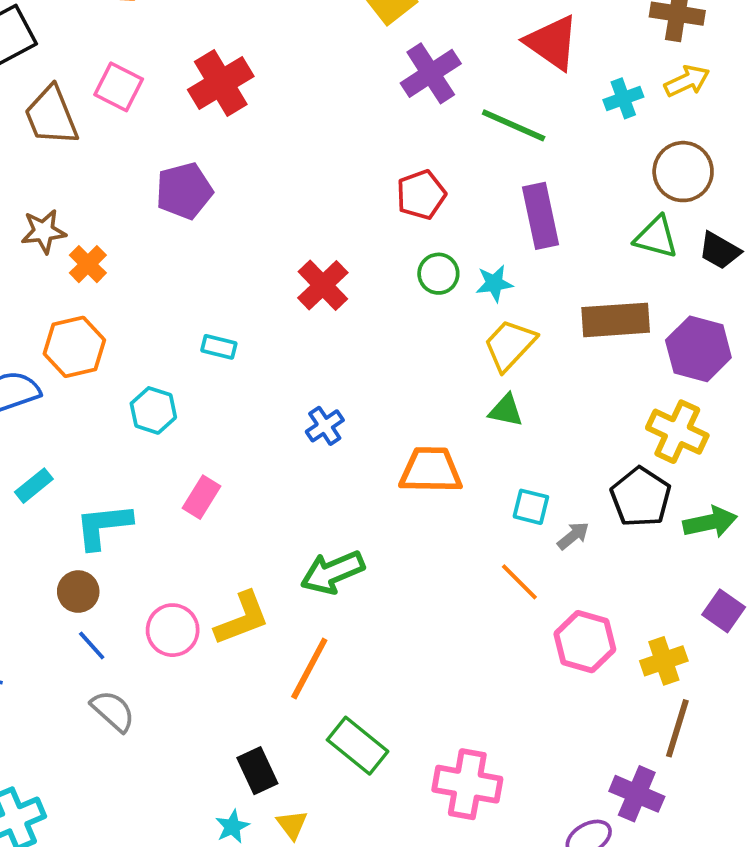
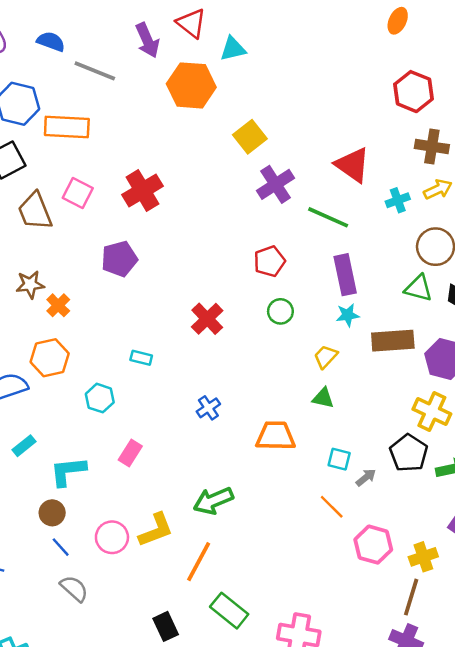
cyan star: (494, 283) -> (348, 315), moved
yellow trapezoid: (510, 345) -> (326, 357), size x0.7
brown line: (677, 728) -> (411, 597), moved

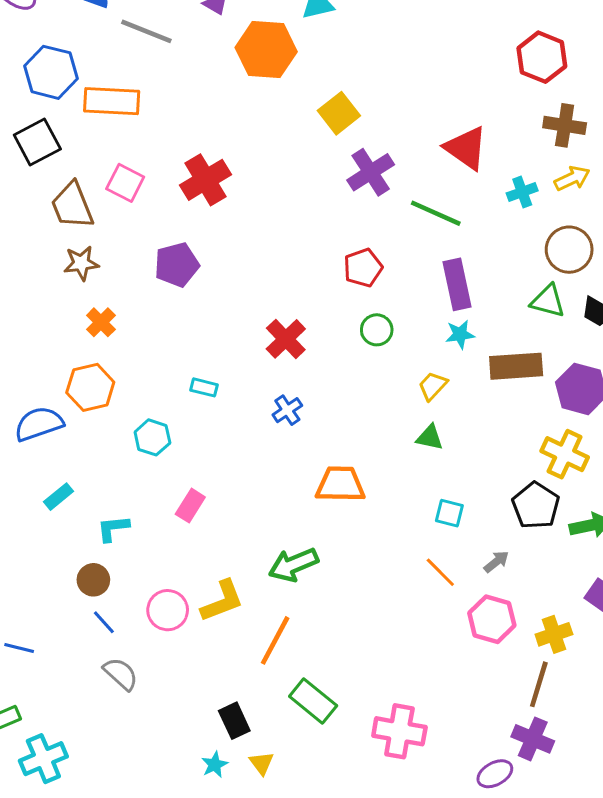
brown star: (30, 285) -> (81, 263), moved
blue cross: (208, 408) -> (287, 410), moved
orange trapezoid: (276, 436) -> (340, 484), moved
cyan L-shape: (68, 471) -> (113, 528), size x0.7
gray arrow: (366, 477) -> (496, 562), moved

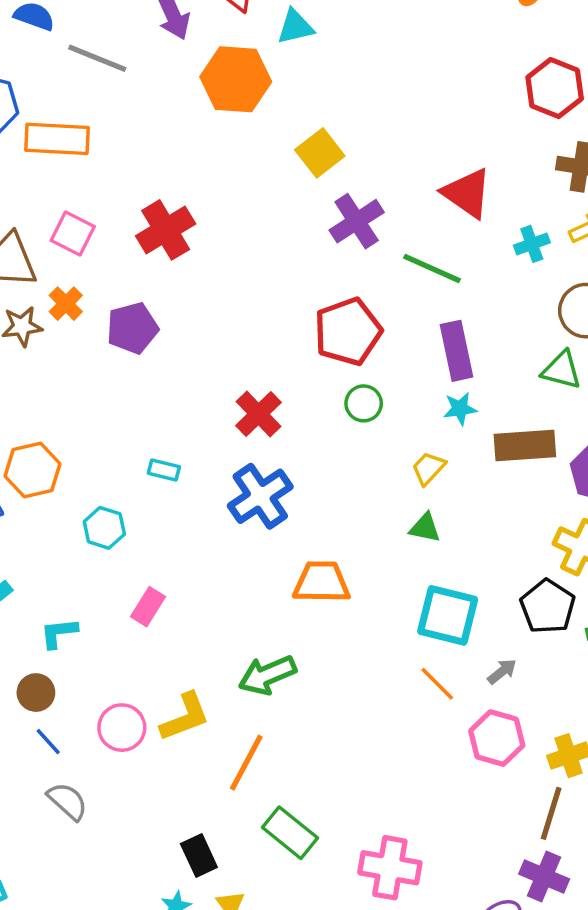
red pentagon: (363, 268) -> (348, 332), size x1.5
orange cross: (101, 322) -> (66, 304), moved
blue cross: (287, 410) -> (260, 496), size x1.8
cyan square: (449, 513) -> (448, 615), size x1.8

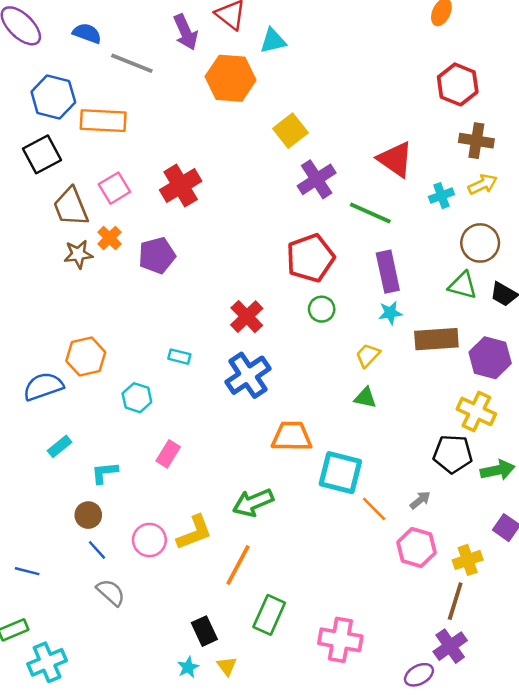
pink square: (73, 233) -> (114, 188), turned 32
black pentagon: (548, 607) -> (453, 454), turned -30
cyan square: (448, 615) -> (340, 473), moved
green rectangle: (290, 833) -> (269, 615), turned 75
purple cross: (544, 876) -> (450, 646), turned 32

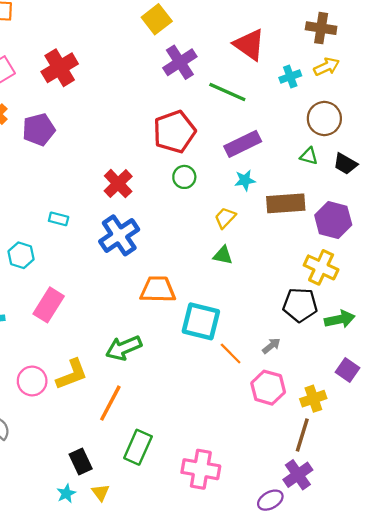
purple rectangle: (388, 272) -> (243, 144), turned 76
green triangle: (463, 285) -> (309, 156), size x0.7
pink rectangle: (168, 454) -> (49, 305), size x1.4

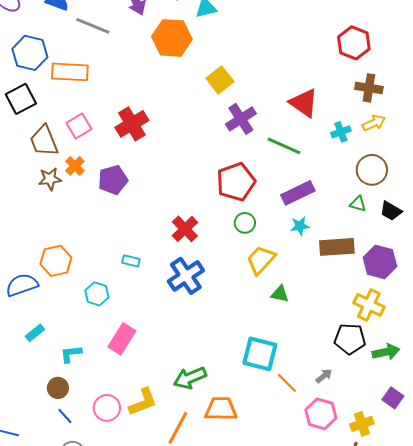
yellow trapezoid: (225, 218) -> (261, 260), moved, size x1.5
orange trapezoid: (158, 289) -> (221, 409), moved

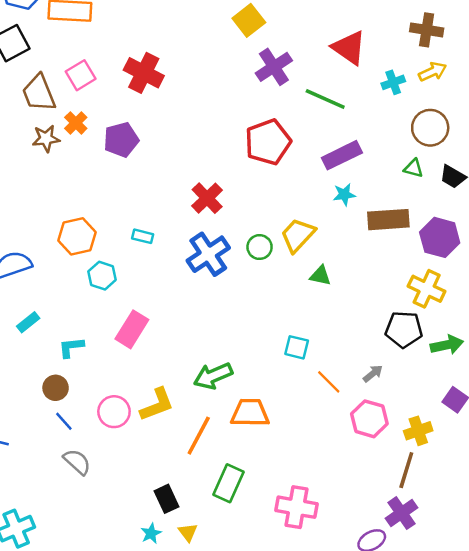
red cross: (132, 124) -> (144, 73), turned -32
green circle: (245, 223) -> (260, 247), moved
orange hexagon: (56, 261) -> (77, 236), moved
cyan square: (260, 354) -> (297, 347), size x0.6

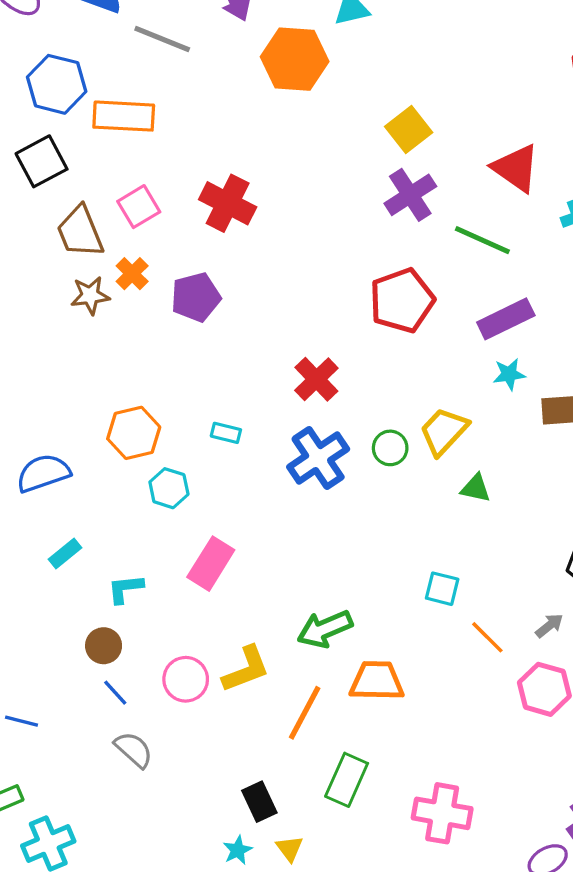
yellow square: (249, 20) -> (409, 130), moved

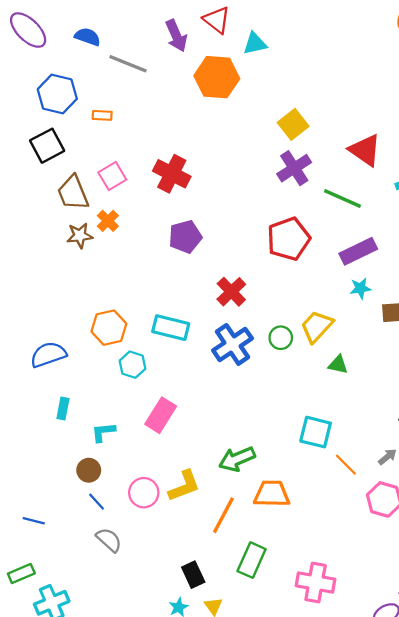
orange rectangle: (124, 116) -> (102, 115), size x0.5
purple pentagon: (196, 297) -> (185, 237), moved
cyan rectangle: (226, 433) -> (171, 328), size x1.8
cyan rectangle: (65, 554) -> (63, 408), turned -40
cyan square: (442, 589) -> (316, 432), size x1.4

